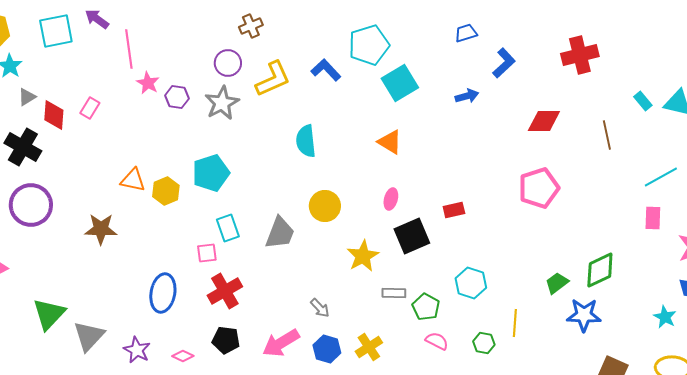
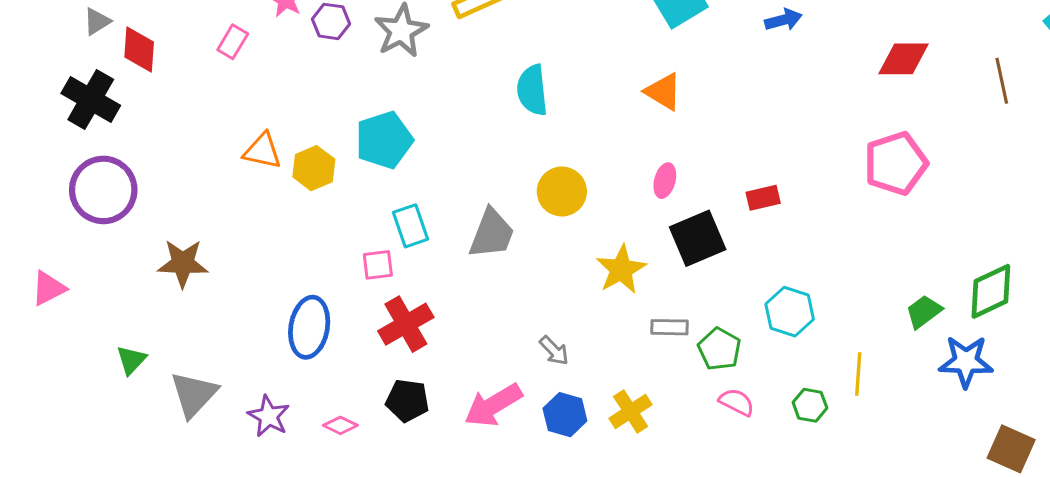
pink rectangle: (90, 108) -> (233, 42), moved
brown star: (101, 229) -> (183, 263), moved
green triangle: (49, 314) -> (131, 360), size x0.6

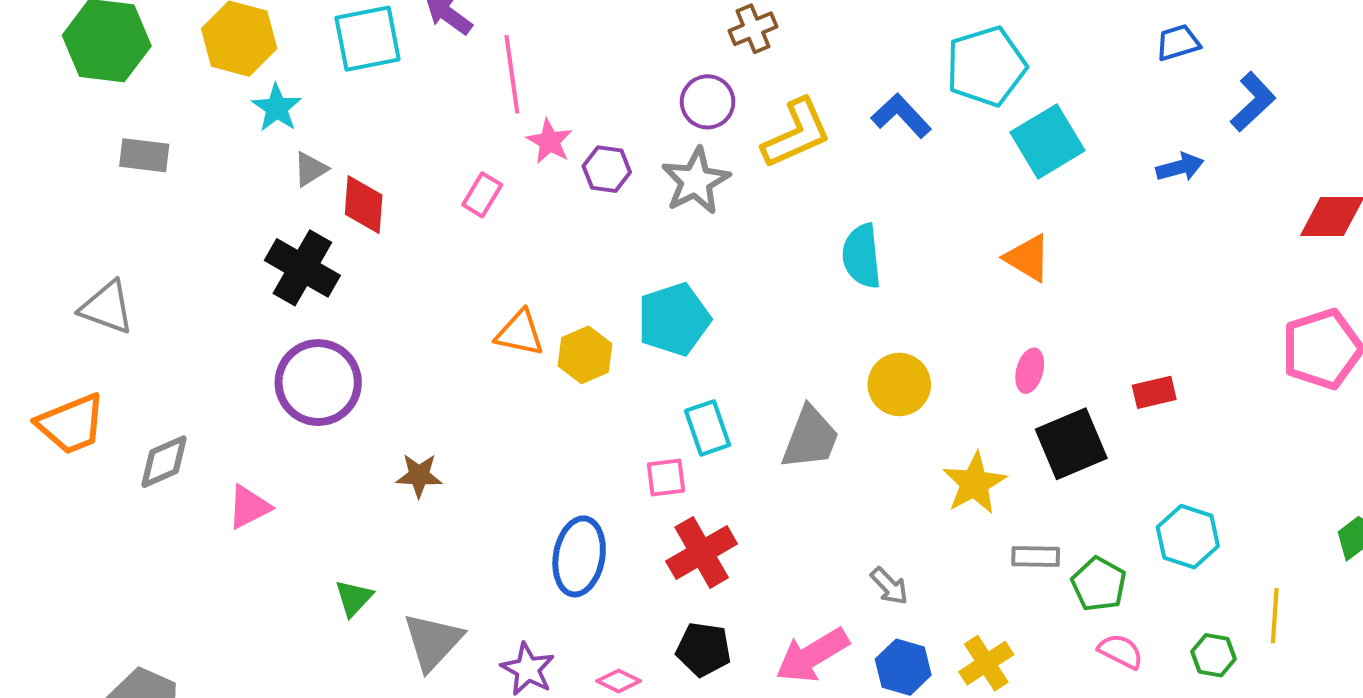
brown star: (183, 263) -> (419, 475), size x0.7

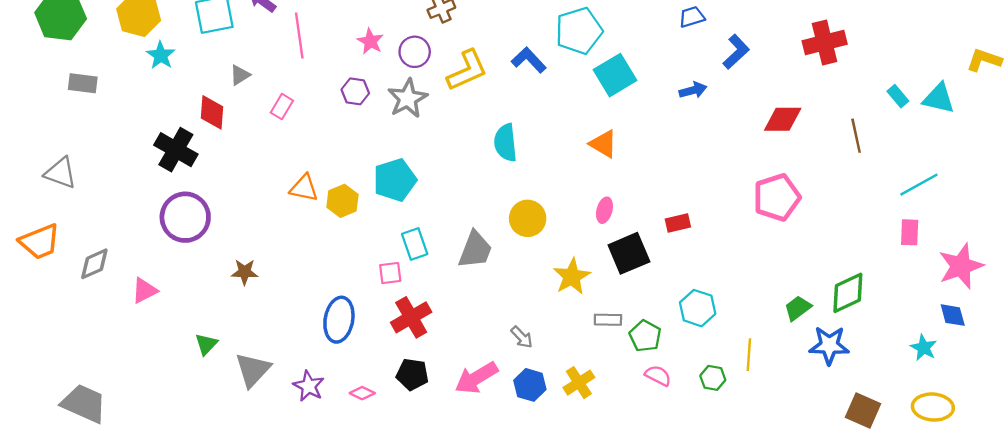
pink star: (549, 141) -> (370, 41), moved
gray triangle: (310, 169) -> (240, 75), moved

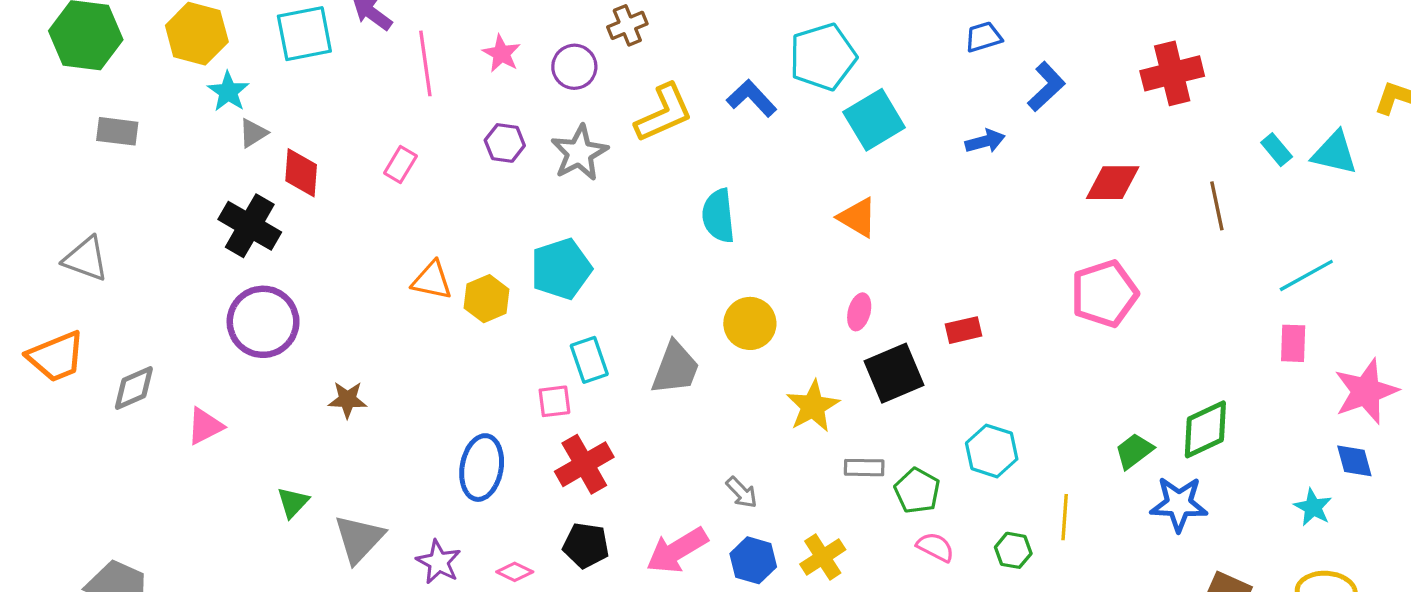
pink star: (370, 41) -> (501, 54), moved
purple circle: (415, 52) -> (574, 67), moved
gray triangle: (240, 75) -> (253, 133), moved

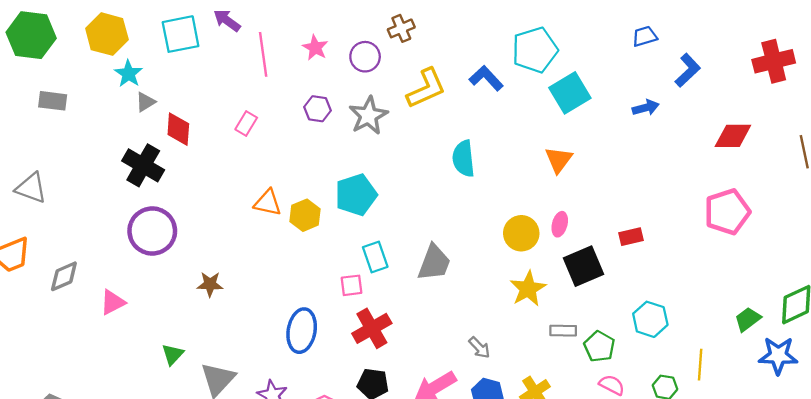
orange triangle: (858, 217) -> (559, 160), turned 36
yellow circle: (750, 323) -> (521, 233), moved

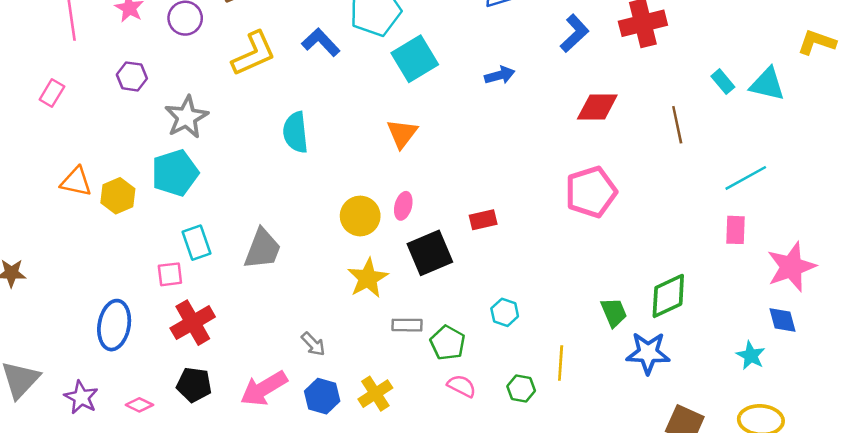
blue L-shape: (688, 70) -> (574, 33), moved
gray star: (368, 116) -> (186, 117), moved
cyan hexagon: (650, 319) -> (505, 312), size x0.7
green trapezoid: (748, 319) -> (614, 312), turned 104

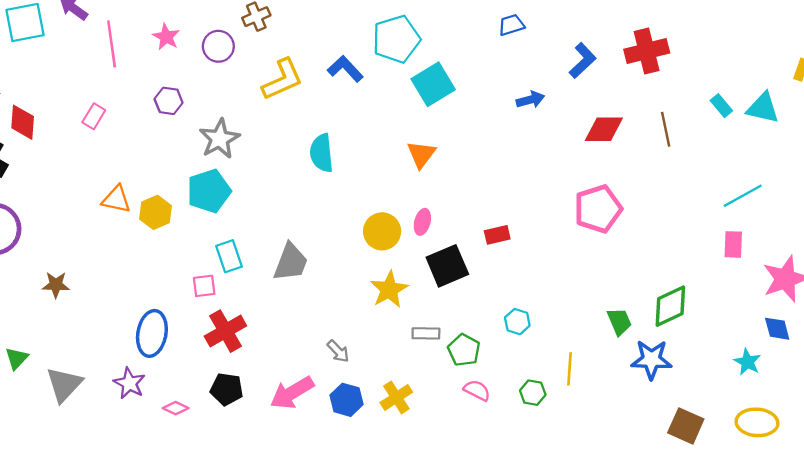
blue arrow: (500, 75) -> (530, 100), moved
brown line: (677, 125) -> (666, 129), moved
purple star: (81, 397) -> (129, 383), moved

